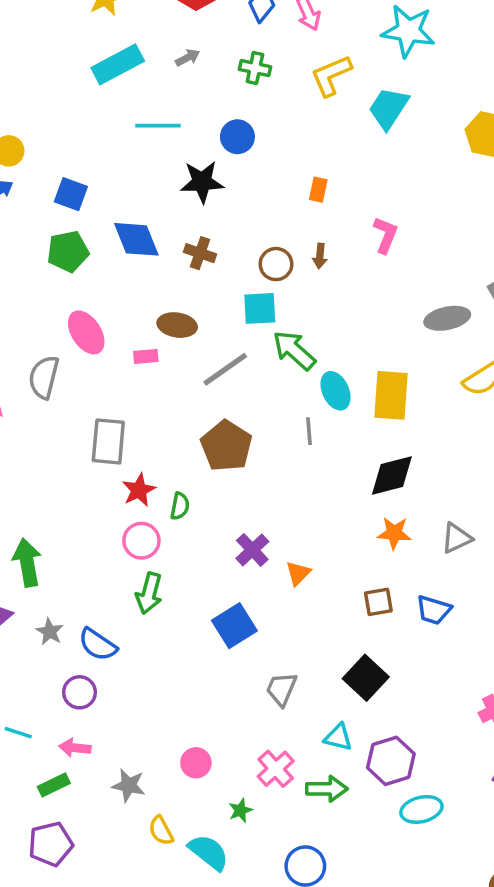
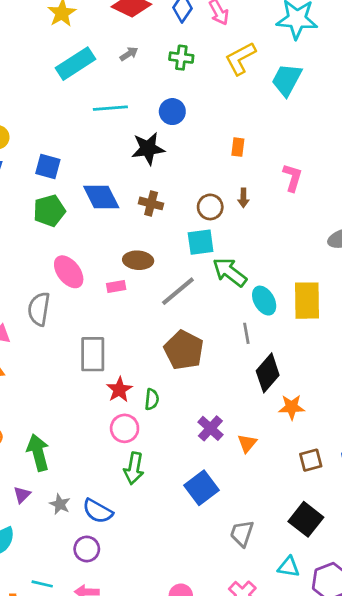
black diamond: (392, 475) -> (268, 373), moved, turned -30
orange star: (394, 533) -> (292, 407), moved

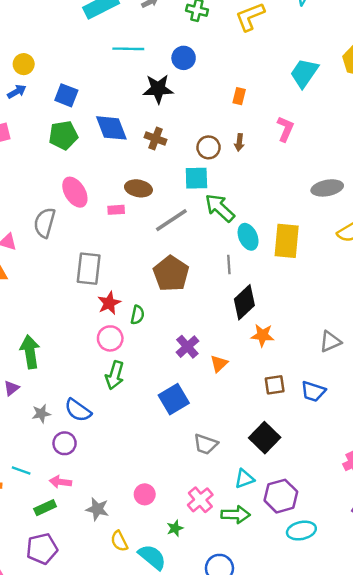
cyan trapezoid: (287, 80) -> (304, 73), moved
gray star: (60, 504) -> (41, 414), moved, turned 30
gray trapezoid: (242, 533) -> (206, 444), turned -95
cyan triangle: (289, 567) -> (244, 479), turned -35

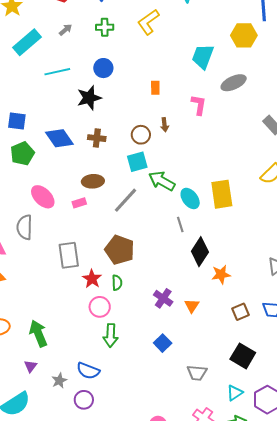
gray ellipse: (327, 188) -> (234, 83), moved
brown pentagon: (171, 274) -> (120, 250), moved
blue square: (174, 399) -> (163, 343), size x0.7

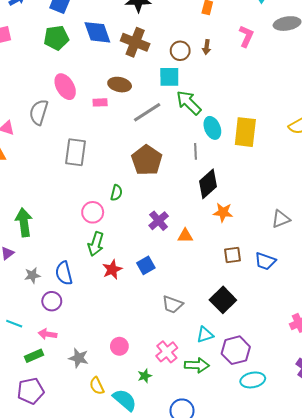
brown cross: (97, 138) -> (135, 42), size x1.5
brown pentagon: (120, 250) -> (147, 160), moved
red star: (92, 279) -> (112, 269), moved
orange triangle: (192, 306) -> (185, 236), turned 42
blue semicircle: (88, 371) -> (64, 273), turned 40

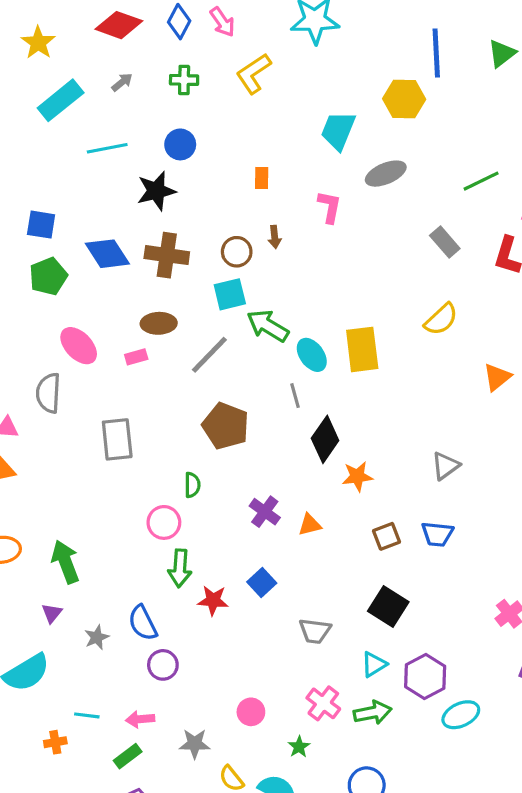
red star: (112, 269) -> (213, 600), turned -30
purple circle: (52, 301) -> (163, 665), moved

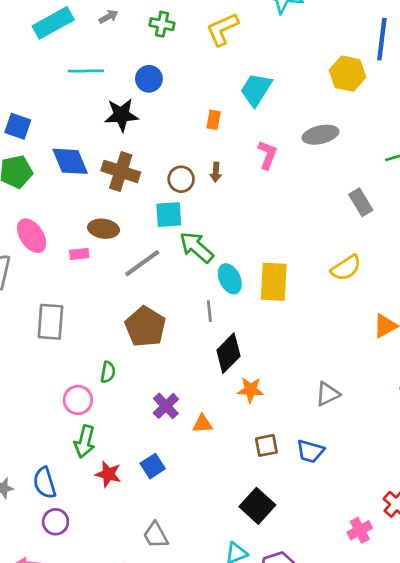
cyan trapezoid: (338, 131) -> (256, 90), moved
gray trapezoid: (315, 631) -> (156, 535), moved, turned 44

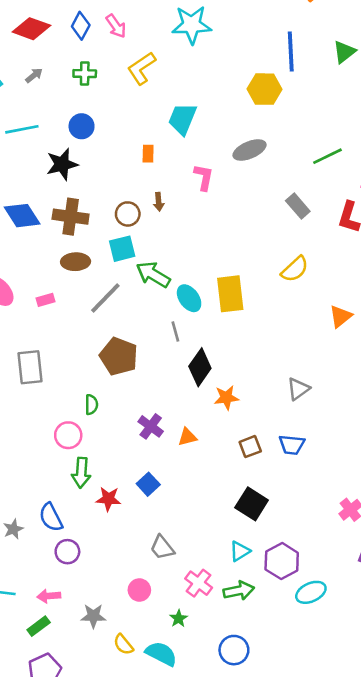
brown ellipse: (103, 229) -> (76, 262), moved

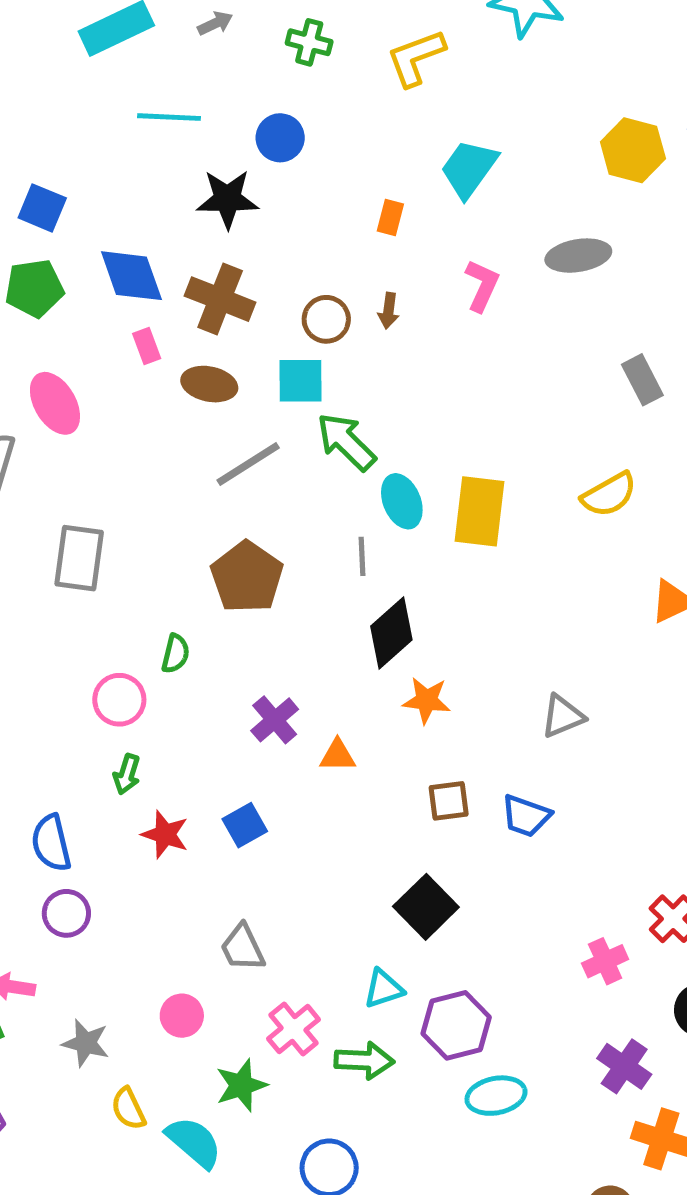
pink rectangle: (46, 300) -> (147, 346), moved, turned 72
green arrow: (81, 473) -> (127, 774), size x0.7
green star: (179, 619) -> (241, 1085), size x1.5

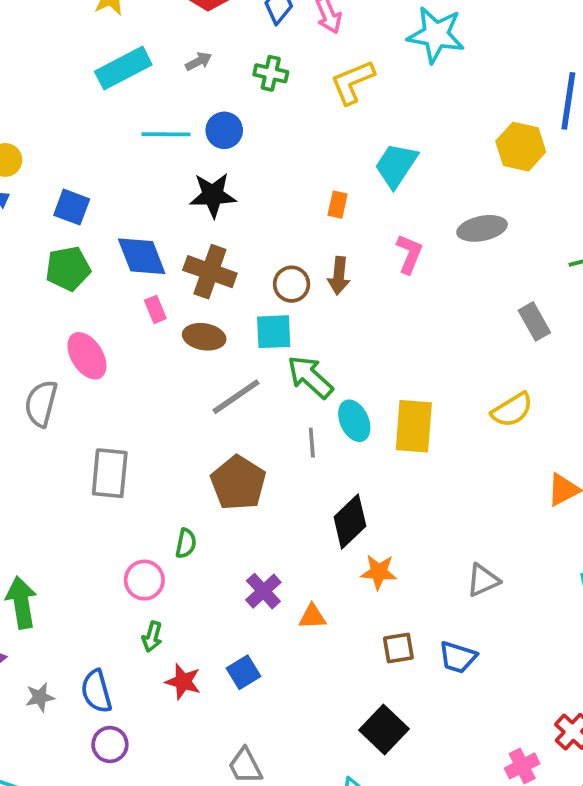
blue circle: (280, 138) -> (224, 130), moved
brown arrow: (389, 311) -> (339, 276), size x1.4
gray line: (362, 556) -> (312, 443), moved

